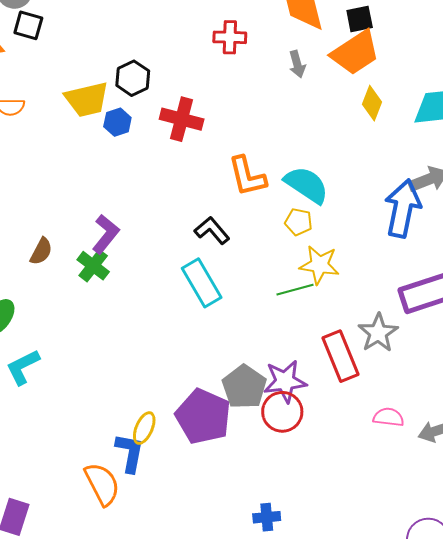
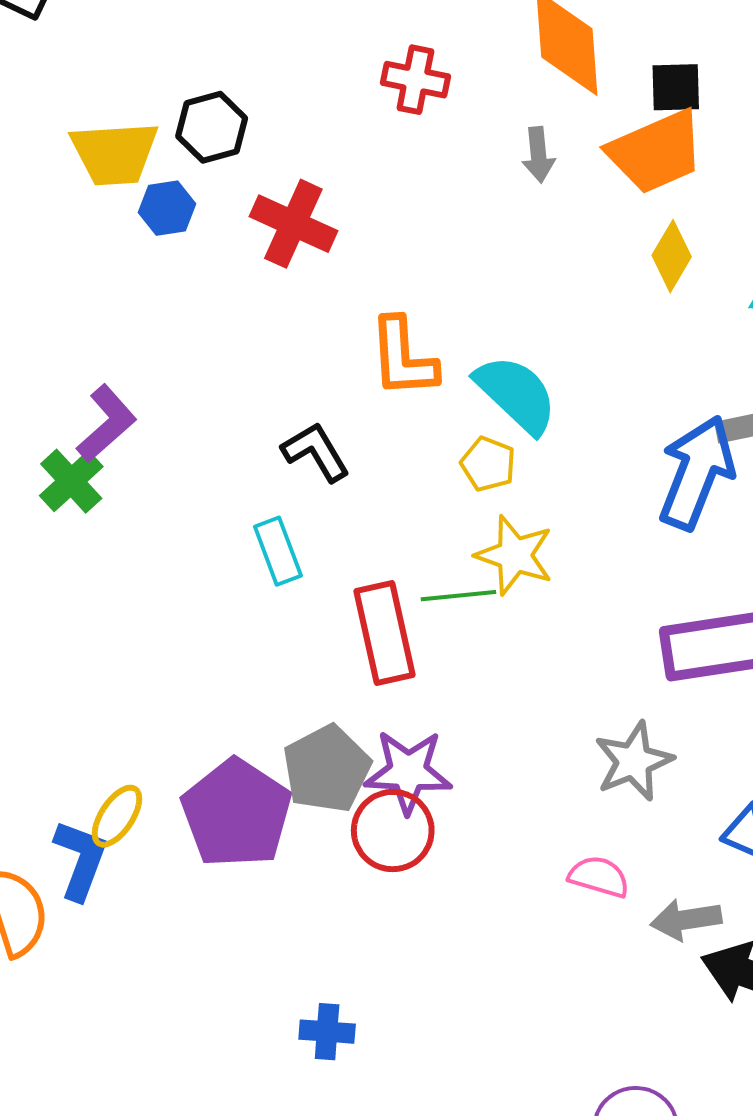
cyan rectangle: (202, 283) -> (278, 551), size x0.7
gray star: (378, 333) -> (634, 761), moved
red rectangle: (341, 356) -> (385, 633), moved

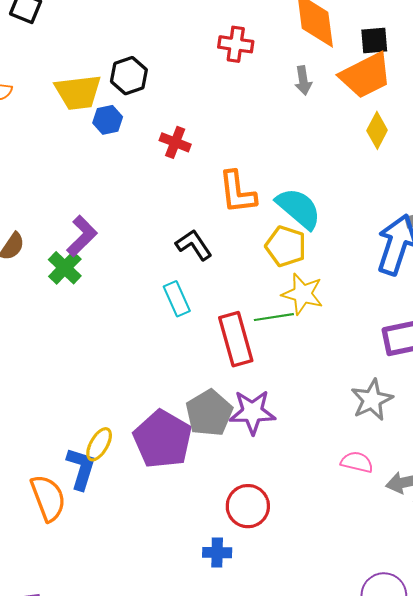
red cross: (293, 224) -> (175, 142), moved, size x0.7
yellow pentagon: (488, 464) -> (286, 246), size x1.4
red circle: (393, 831) -> (248, 506), moved

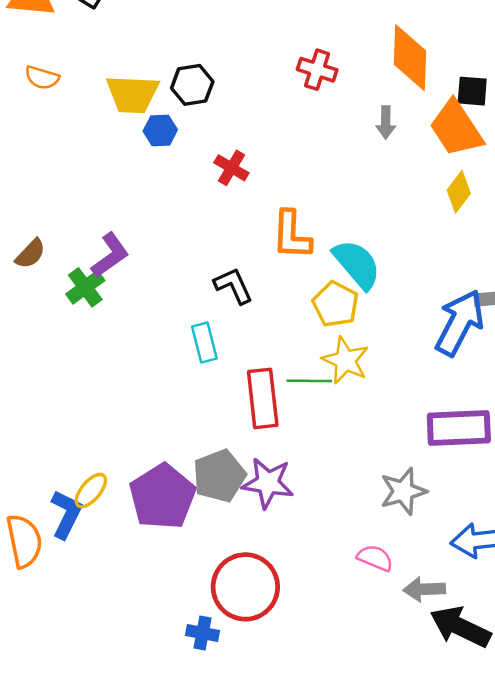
orange trapezoid: (366, 75) -> (456, 128), turned 74
red circle: (248, 506) -> (245, 587), size x1.4

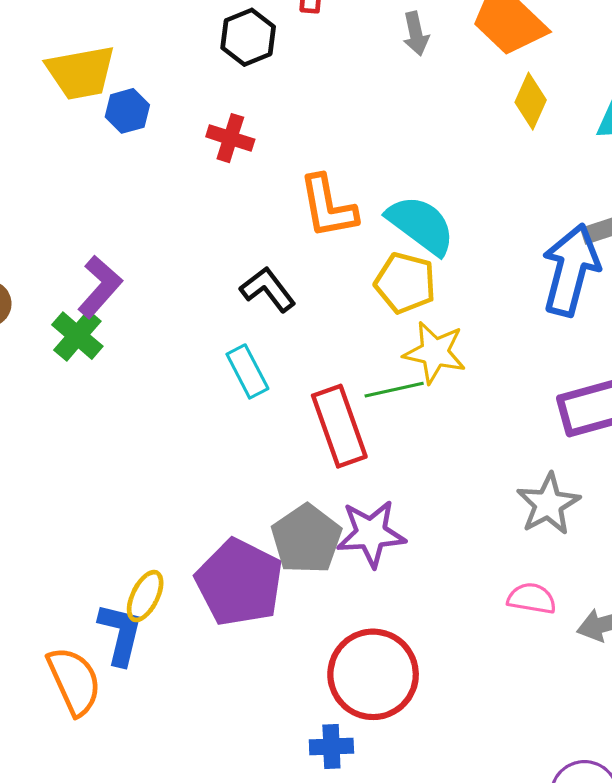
black hexagon: (192, 85) -> (248, 37), moved

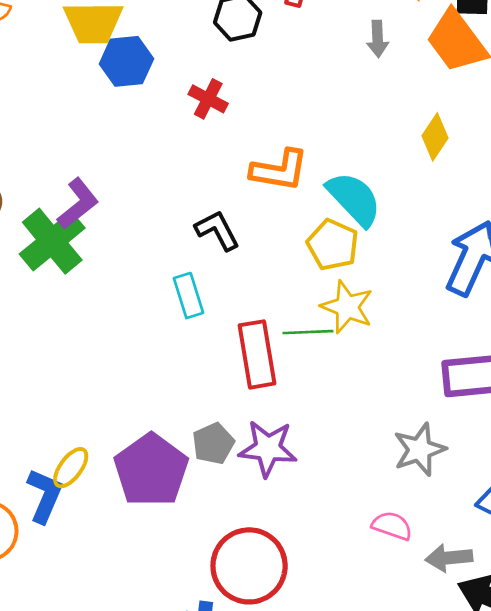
yellow diamond: (531, 101) -> (435, 137), moved
blue hexagon: (127, 111) -> (126, 61), size x1.4
orange L-shape: (328, 207) -> (279, 170), turned -80
green cross: (77, 336) -> (52, 241), size x1.5
gray pentagon: (306, 539) -> (213, 444), size x0.7

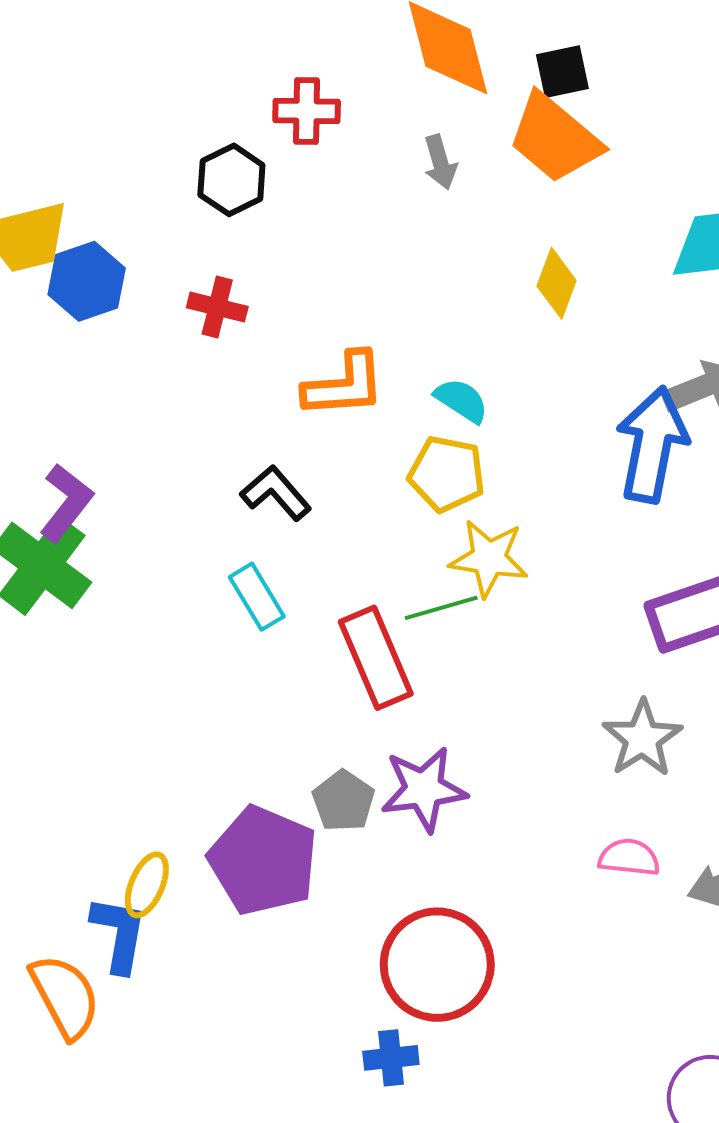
cyan semicircle: (354, 199) -> (461, 400), size x0.6

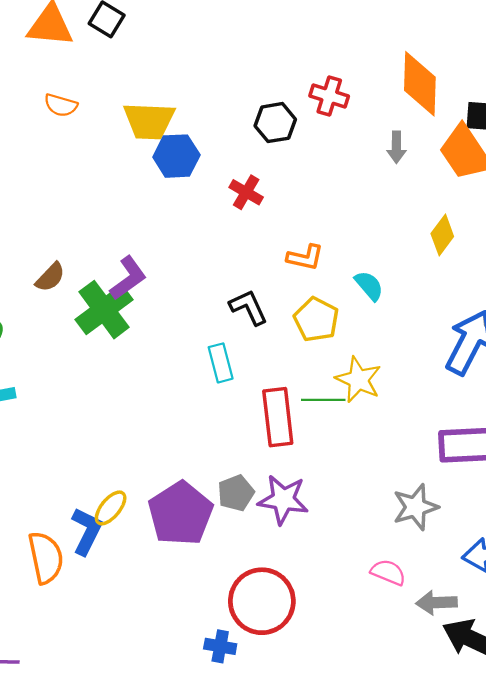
orange L-shape: (344, 385) -> (305, 257), size x0.7
yellow pentagon: (447, 474) -> (316, 320), moved

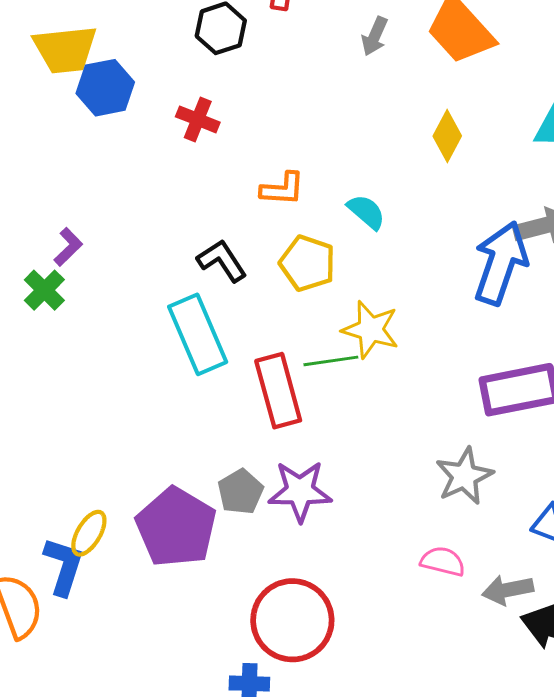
gray arrow: (396, 147) -> (375, 36), turned 32
purple L-shape: (128, 278) -> (68, 247), size x0.7
green cross: (104, 310) -> (44, 290), size x0.6
cyan rectangle: (221, 363) -> (198, 334), size x1.6

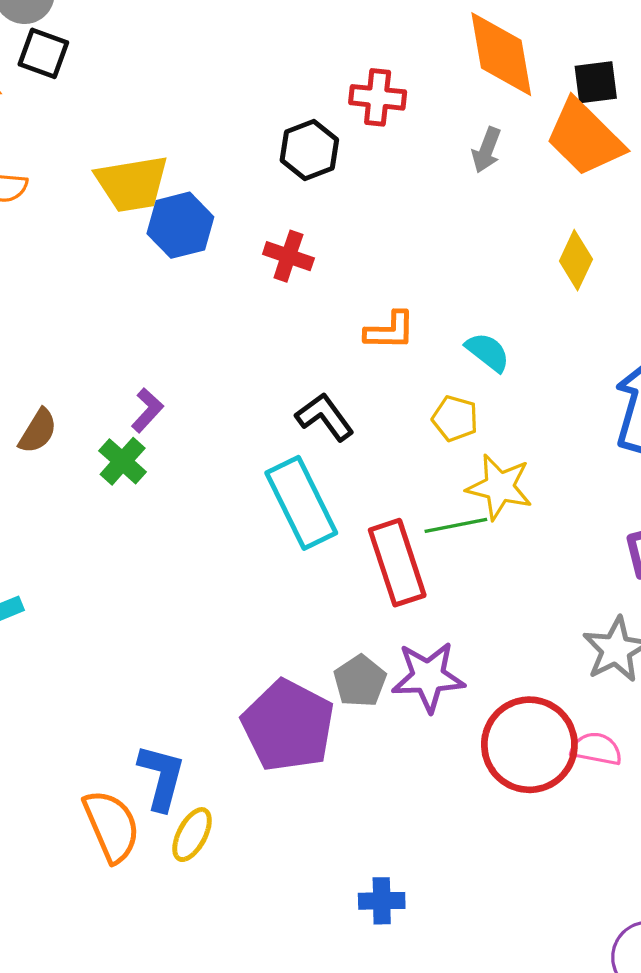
yellow pentagon: (308, 263) -> (455, 418), moved, size x0.7
yellow ellipse: (89, 533) -> (192, 835), moved
red circle: (292, 620) -> (529, 745), moved

